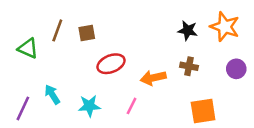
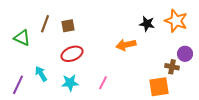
red ellipse: (111, 64) -> (72, 54), moved
brown cross: (189, 66) -> (172, 67), moved
orange arrow: (153, 78) -> (126, 45), moved

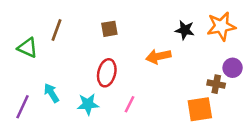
orange star: (176, 21) -> (221, 26), turned -30
brown square: (68, 26) -> (109, 29), moved
red ellipse: (72, 54) -> (107, 73), moved, turned -55

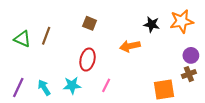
brown square: (109, 29) -> (90, 23), turned 32
brown line: (56, 30) -> (46, 36), moved
brown cross: (216, 84) -> (189, 74), moved, turned -32
cyan arrow: (51, 93) -> (44, 87), moved

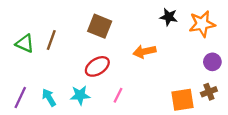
brown square: (90, 23) -> (100, 26), size x1.5
black star: (152, 24) -> (169, 17), moved
red ellipse: (88, 60) -> (97, 66), turned 45
brown cross: (189, 74) -> (209, 92), moved

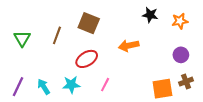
orange star: (202, 24) -> (180, 21), size x0.7
brown line: (51, 40) -> (57, 35), moved
green triangle: (25, 43) -> (22, 38), turned 36
purple circle: (212, 62) -> (181, 55), moved

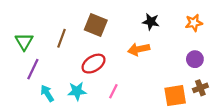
black star: (150, 15) -> (151, 22), moved
purple line: (18, 87) -> (33, 69), moved

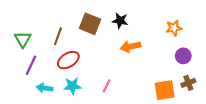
black star: (151, 22) -> (120, 21), moved
orange star: (194, 23) -> (174, 28), moved
red ellipse: (94, 64) -> (68, 60), moved
cyan arrow: (47, 93) -> (44, 88), turned -49

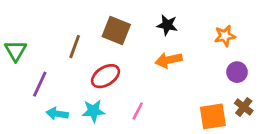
black star: (120, 21) -> (167, 25), moved
green triangle: (23, 39) -> (16, 51), moved
red ellipse: (68, 60) -> (105, 76), moved
brown cross: (188, 83) -> (244, 107), turned -32

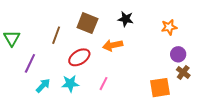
orange arrow: (169, 60) -> (113, 45), moved
brown cross: (244, 107) -> (183, 72), moved
cyan arrow: (57, 114) -> (43, 86), turned 126

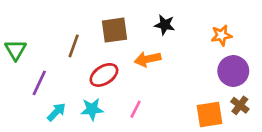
brown square: (87, 23) -> (115, 30), turned -30
purple circle: (178, 54) -> (233, 71), size x1.5
brown cross: (183, 72) -> (240, 105), moved

